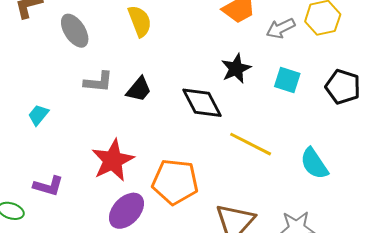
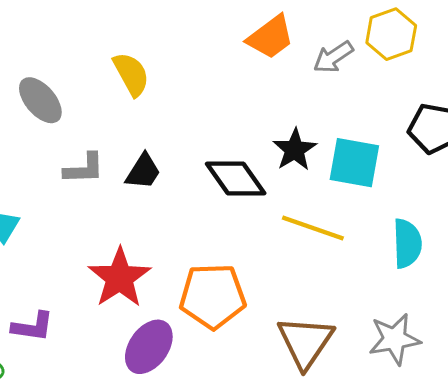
black star: (236, 69) -> (295, 150), moved
cyan square: (287, 80) -> (354, 163), moved, size x1.4
cyan semicircle: (314, 164) -> (407, 243), turned -140

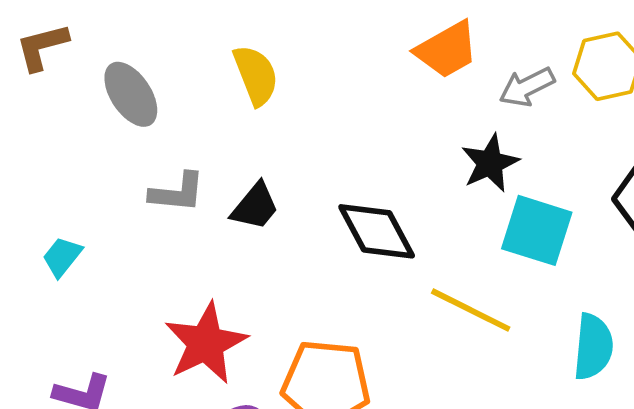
black star: (295, 150) -> (490, 163), moved

